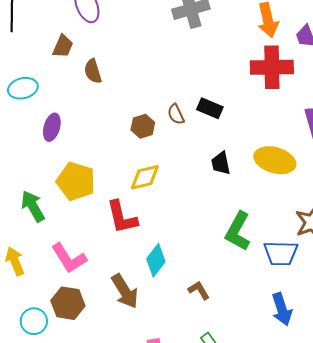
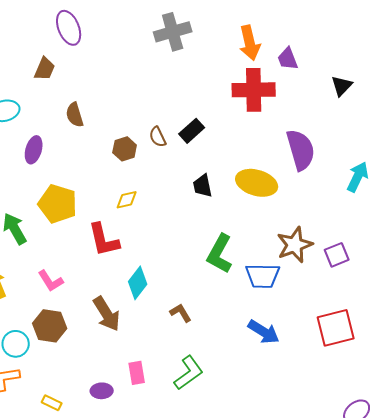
brown semicircle: (93, 71) -> (75, 115), moved
black rectangle: (210, 108) -> (192, 131), turned -65
yellow diamond: (145, 177) -> (127, 200), size x0.7
pink L-shape: (69, 258) -> (51, 281), size x0.7
blue arrow: (282, 309) -> (264, 332), turned -40

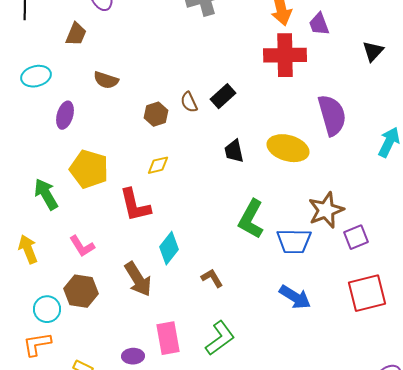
brown semicircle: (75, 115) -> (106, 80), turned -55
purple square: (337, 255) -> (356, 237), moved
pink rectangle: (137, 373) -> (168, 338), size x1.4

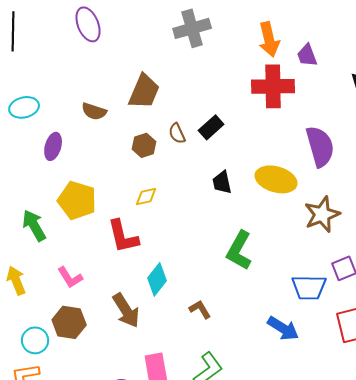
brown trapezoid: (76, 34) -> (144, 91), moved, size x1.5
brown star: (326, 210) -> (322, 214), moved
blue trapezoid: (294, 241) -> (309, 287), moved

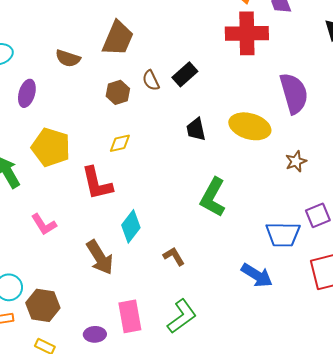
brown star: (322, 214) -> (296, 161), size x0.6
brown hexagon: (69, 322) -> (43, 305), moved

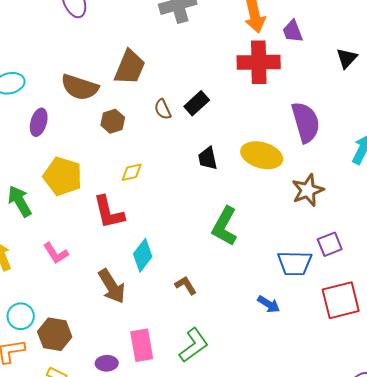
brown semicircle: (68, 58) -> (80, 87), size x1.5
brown hexagon: (118, 92) -> (113, 121), moved
brown star: (296, 161) -> (308, 190), size x1.5
blue arrow: (257, 275) -> (269, 304), size x0.7

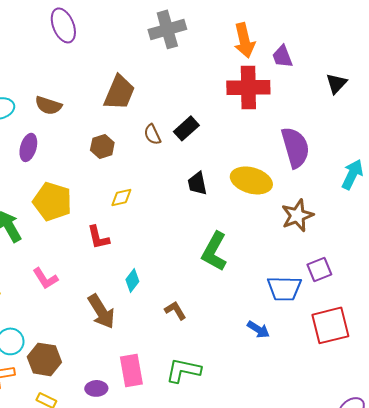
brown semicircle: (80, 87) -> (48, 105), moved, size x0.7
red L-shape: (109, 212) -> (98, 237), size x0.7
cyan diamond: (143, 255) -> (132, 280), size x0.7
green L-shape: (194, 345) -> (183, 370), turned -132

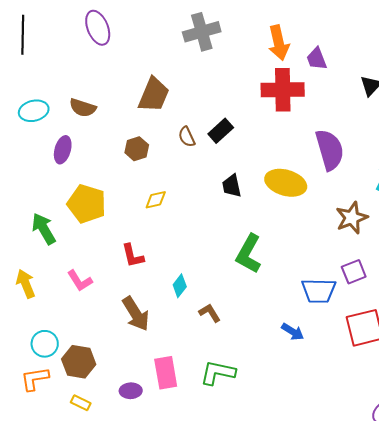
brown star: (297, 215) -> (352, 218), moved
red L-shape: (98, 237) -> (133, 256), moved
cyan diamond: (132, 280) -> (180, 286), moved

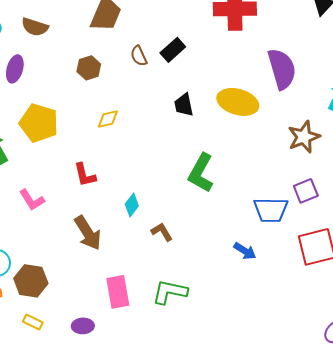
purple ellipse: (131, 391) -> (83, 326), moved

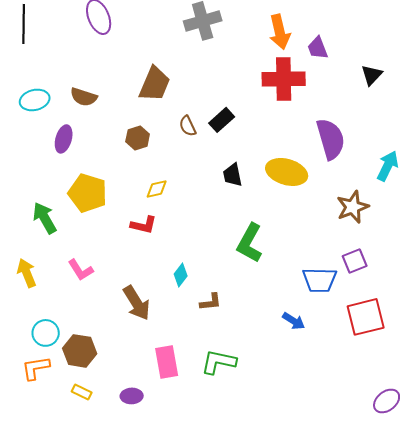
red L-shape: (85, 175) -> (144, 225), moved, turned -64
brown L-shape: (162, 232) -> (211, 302), turned 115

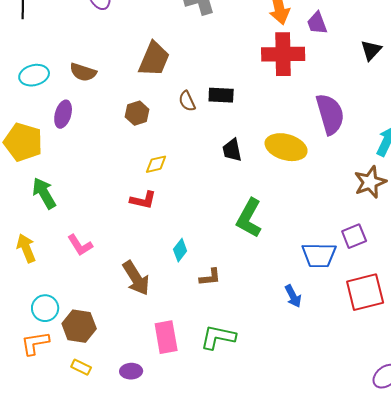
black rectangle: (222, 120) -> (221, 95), turned 45
yellow pentagon: (88, 193) -> (23, 142), moved
brown star: (353, 207) -> (370, 182), moved
blue arrow: (294, 321) -> (293, 296), turned 30

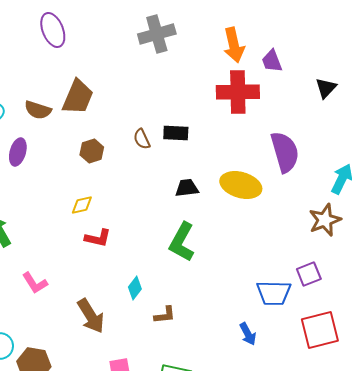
brown trapezoid: (154, 59) -> (78, 97), moved
black trapezoid: (232, 150) -> (187, 188), turned 95
yellow diamond: (156, 164) -> (82, 205), moved
green L-shape: (249, 218) -> (182, 242), moved

